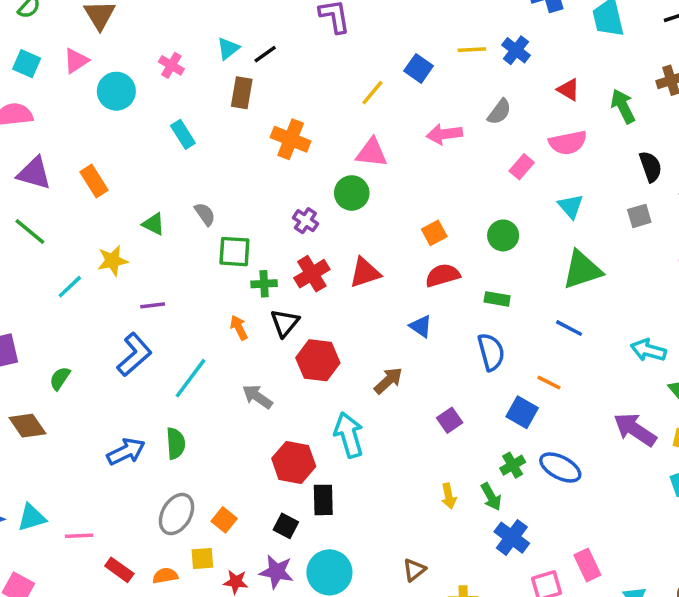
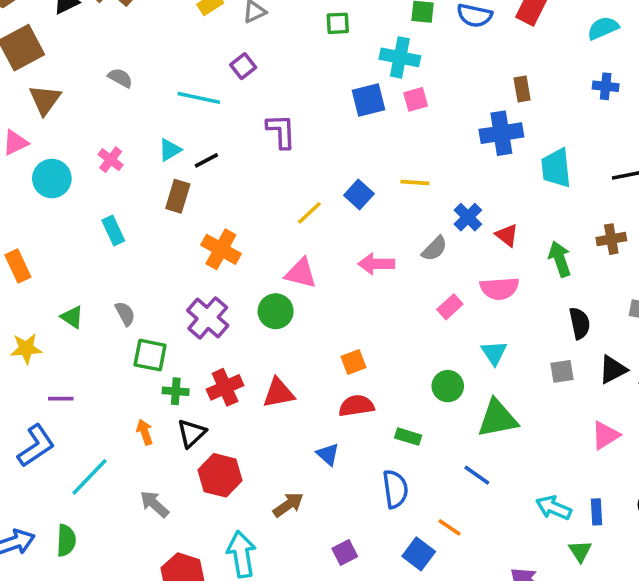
blue cross: (516, 50) -> (468, 217), moved
purple cross: (305, 221) -> (208, 318), moved, size x1.6
green circle: (503, 235) -> (448, 386), moved

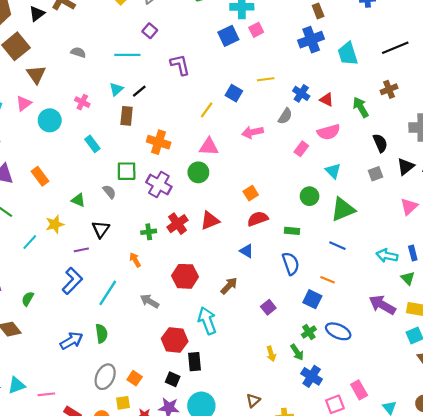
green square: (150, 355) -> (127, 171), moved
black triangle: (192, 433) -> (101, 229), moved

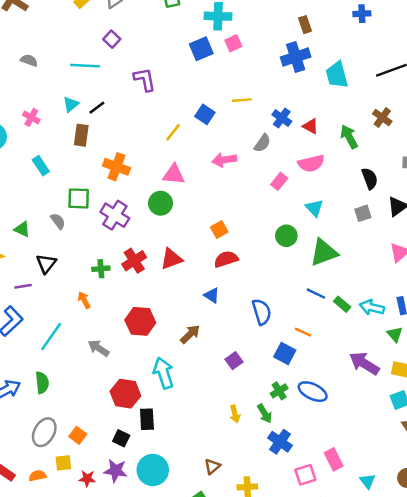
brown cross: (389, 89) -> (382, 117), turned -35
green rectangle: (292, 231) -> (342, 304), moved, turned 32

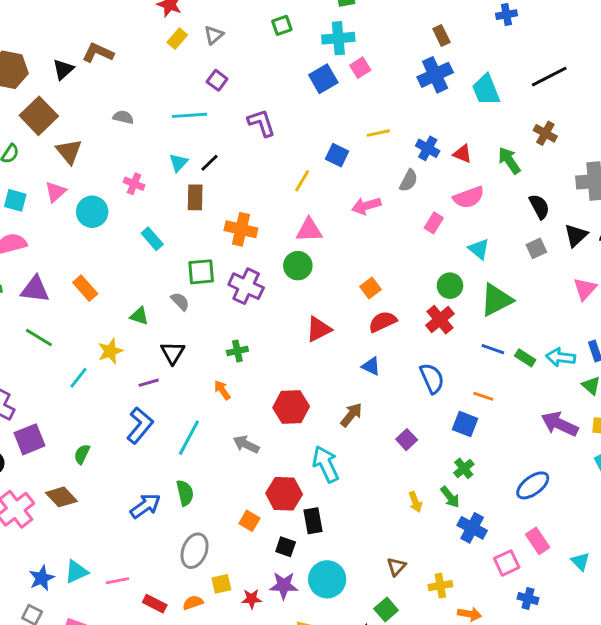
red cross: (134, 261) -> (440, 320), moved
blue ellipse: (313, 392) -> (533, 485), moved, turned -56
orange square: (78, 435) -> (249, 521), moved

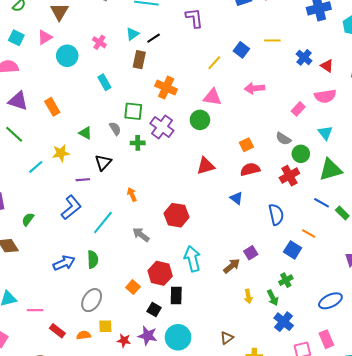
gray semicircle: (409, 181) -> (283, 139), moved, turned 84
green cross: (237, 351) -> (138, 143), moved
brown arrow: (351, 415) -> (232, 266), moved

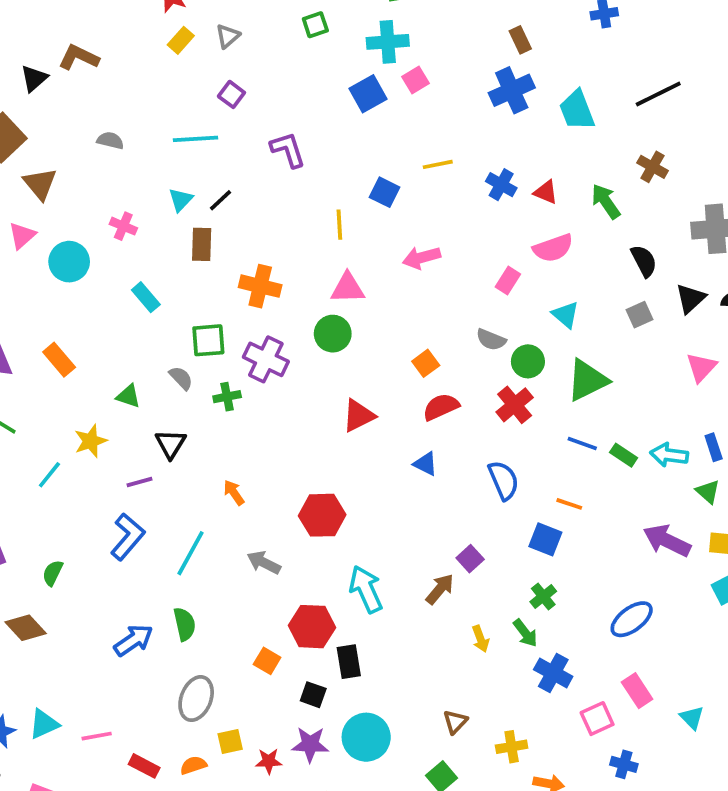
yellow line: (214, 63) -> (339, 225), turned -35

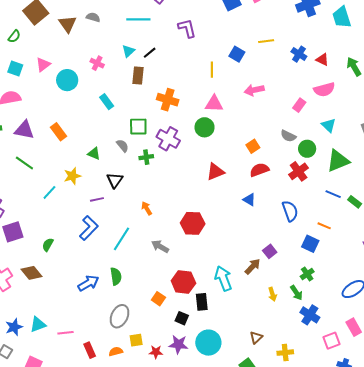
brown triangle: (40, 184) -> (68, 24), moved
cyan arrow: (366, 589) -> (223, 278), moved
red rectangle: (144, 766) -> (90, 350), turned 35

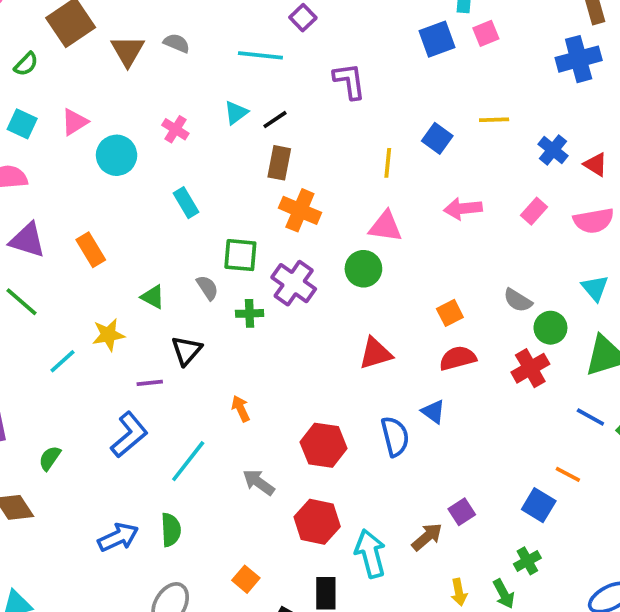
brown rectangle: (138, 76) -> (279, 163), moved
pink rectangle: (299, 105) -> (534, 211), moved
blue semicircle: (290, 211) -> (395, 436), moved
red hexagon: (183, 282) -> (317, 522), moved

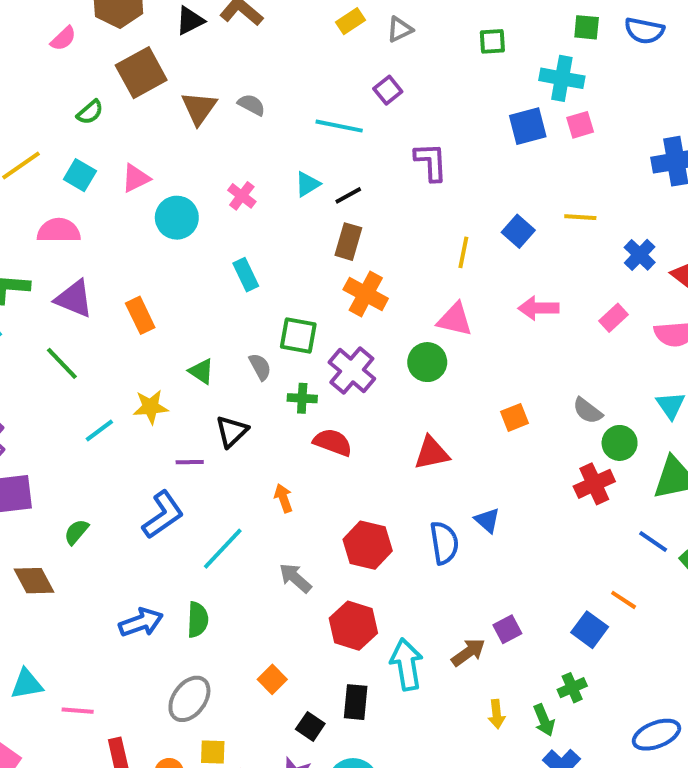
red semicircle: (458, 358) -> (333, 442), moved, turned 30

